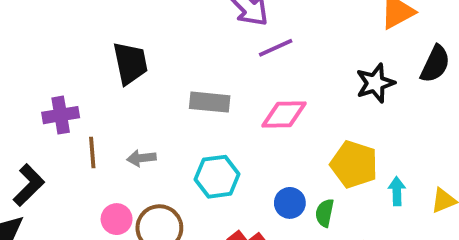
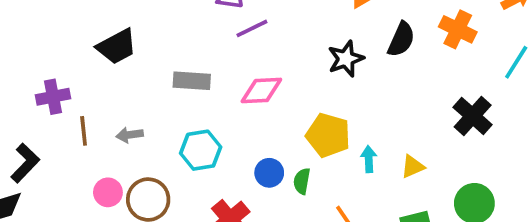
black trapezoid: (130, 63) -> (117, 47), turned 75

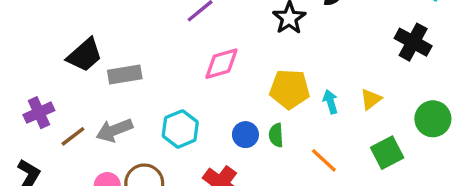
gray rectangle: (192, 81) -> (125, 74), moved
brown line: (84, 131) -> (73, 136), turned 72
gray arrow: (130, 135) -> (114, 130), size x1.5

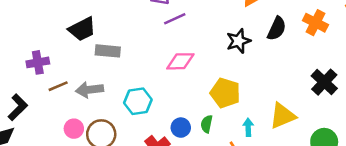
yellow triangle: (371, 99) -> (282, 116), size x1.6
cyan arrow: (330, 102) -> (248, 127), moved
blue circle: (245, 135) -> (181, 128), moved

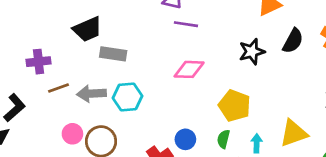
purple line: (175, 19) -> (186, 24), turned 30
cyan hexagon: (138, 101) -> (127, 97), moved
green semicircle: (207, 124) -> (223, 139), moved

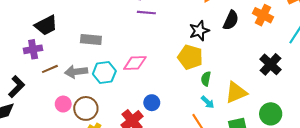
black trapezoid: (87, 29) -> (46, 25), moved
pink diamond: (189, 69) -> (135, 63), moved
yellow pentagon: (235, 106) -> (190, 57), moved
green semicircle: (223, 139) -> (206, 79), moved
cyan arrow: (257, 143) -> (208, 102), turned 136

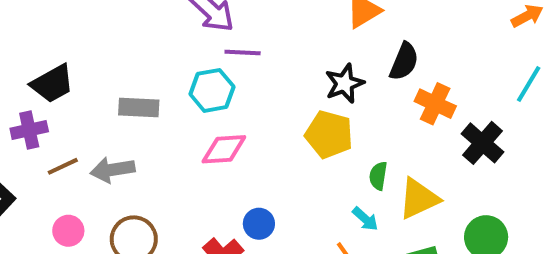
orange cross: (263, 15) -> (435, 104), moved
cyan hexagon: (104, 72) -> (212, 90), moved
green semicircle: (206, 79) -> (378, 176), moved
pink circle: (63, 104) -> (68, 231), moved

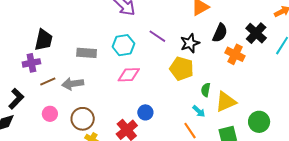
purple line: (243, 53) -> (157, 36), moved, turned 30
black trapezoid: (52, 84) -> (44, 40), turned -50
black cross: (483, 143) -> (256, 33), moved

